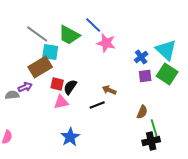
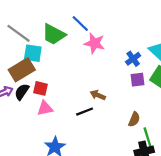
black semicircle: (70, 87) -> (22, 92), moved

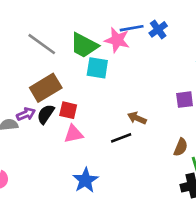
blue line: (80, 23) -> (132, 28), moved, turned -54
pink star: (95, 43) -> (117, 40), moved
cyan square: (33, 53) -> (97, 68), moved
blue cross: (133, 59) -> (158, 29), moved

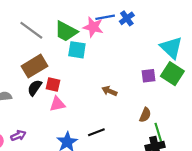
purple arrow: (26, 114) -> (18, 135), moved
black line: (121, 138) -> (96, 132), moved

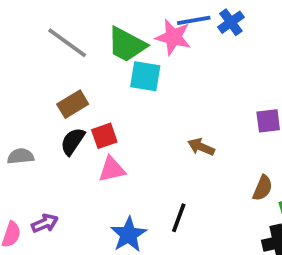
brown rectangle: (35, 66) -> (73, 104), size x0.7
red square: (53, 85) -> (104, 136), turned -32
black line: (96, 132) -> (179, 218), turned -49

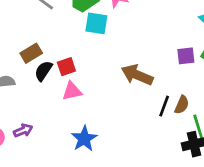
brown rectangle: (73, 104) -> (31, 53), moved
brown arrow: (201, 147) -> (137, 75), size x1.6
black line: (179, 218) -> (164, 106), moved

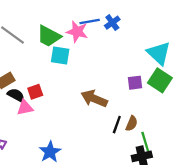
black semicircle: (43, 71) -> (16, 95), turned 84
pink triangle: (72, 91) -> (25, 108), moved

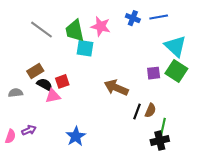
blue line: (90, 21) -> (159, 17), moved
blue cross: (112, 23) -> (133, 18), turned -32
green trapezoid: (49, 36) -> (75, 31), turned 50
green line: (145, 142) -> (163, 127), turned 30

